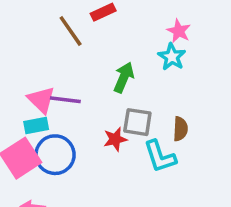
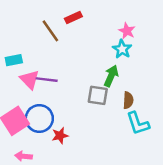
green arrow: (124, 77) -> (111, 76), moved
cyan rectangle: (36, 125) -> (14, 60), moved
red star: (115, 139) -> (60, 136), moved
cyan L-shape: (160, 156) -> (138, 123), moved

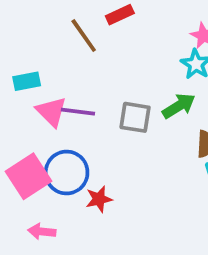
green arrow: (111, 76) -> (179, 106), turned 35
gray square: (98, 95) -> (135, 117), moved

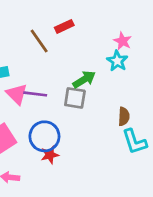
green arrow: (179, 106) -> (84, 79), moved
blue circle: (67, 173) -> (44, 136), moved

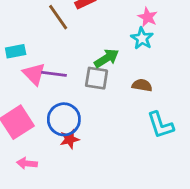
brown semicircle: (124, 116) -> (142, 85), moved, turned -84

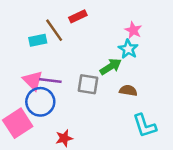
cyan rectangle: (16, 51) -> (38, 40), moved
green arrow: (106, 58) -> (111, 67), moved
blue circle: (64, 119) -> (40, 102), moved

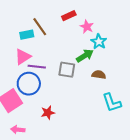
red rectangle: (78, 16) -> (69, 16), moved
pink star: (133, 30) -> (87, 27), moved
pink triangle: (33, 80) -> (23, 57), moved, turned 42

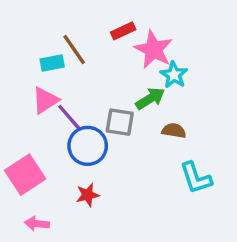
pink star: (87, 27) -> (154, 49), size x1.6
purple line: (37, 67) -> (69, 117), turned 42
blue circle: (29, 84) -> (88, 146), moved

